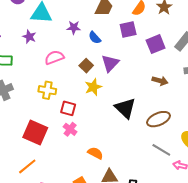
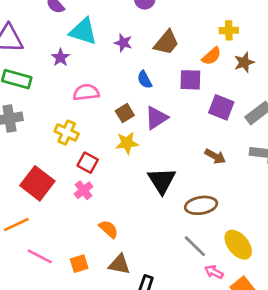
purple star: (74, 28) -> (123, 43), moved
purple square: (156, 44) -> (221, 107), turned 30

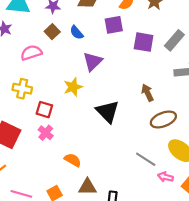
brown square: (125, 113) -> (52, 32), moved
brown arrow: (215, 156) -> (147, 93), moved, turned -133
brown ellipse: (201, 205) -> (163, 119), moved

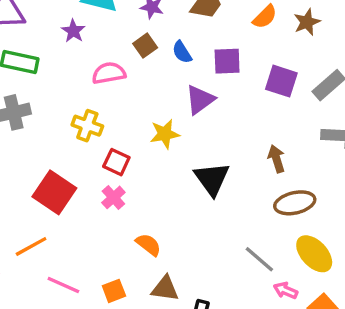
purple square: (114, 25) -> (227, 61), moved

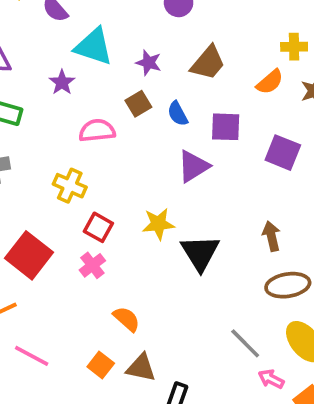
yellow star: (165, 134) -> (158, 224), moved
orange square: (114, 291) -> (101, 365), moved, turned -35

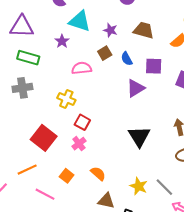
brown trapezoid: (208, 63) -> (144, 30), turned -115
yellow star: (158, 224) -> (139, 186), moved, turned 30
orange square: (101, 365) -> (67, 176), moved

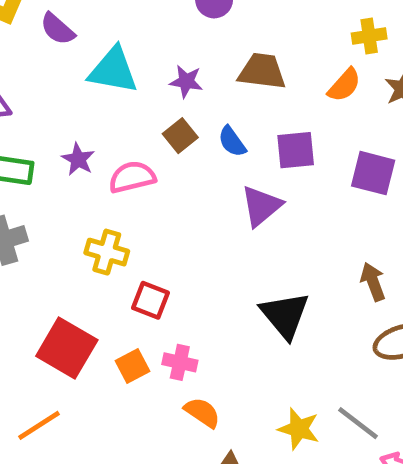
purple star: (62, 41) -> (78, 159), moved
pink cross: (79, 144) -> (180, 362), moved, turned -32
orange square: (67, 176) -> (133, 366), moved, turned 32

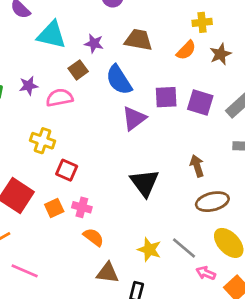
brown square: (180, 136) -> (78, 70), moved
blue semicircle: (232, 142) -> (119, 80), size x1.6
purple square: (296, 150) -> (166, 97), moved
purple star: (78, 159) -> (29, 86), turned 30

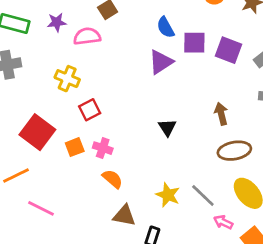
blue semicircle: (119, 80) -> (166, 27), moved, size x0.7
red square: (67, 170) -> (90, 110), turned 35
black triangle: (145, 183) -> (167, 127), size x0.6

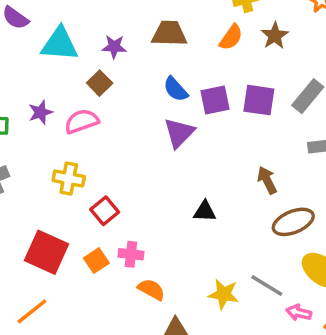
black triangle: (167, 127) -> (205, 211), turned -42

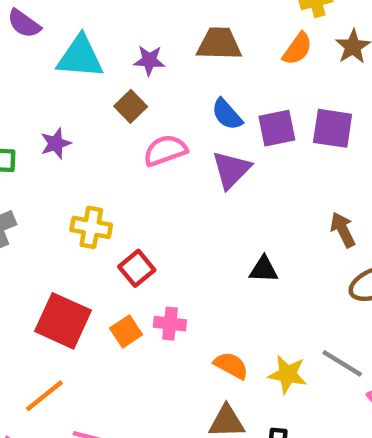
pink semicircle: (82, 121) -> (165, 150), moved
orange semicircle: (151, 289) -> (231, 365), moved

